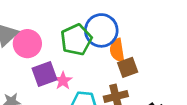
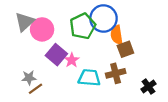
purple square: (45, 74) -> (56, 55), turned -30

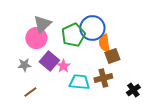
gray triangle: (24, 22) -> (42, 24), moved
gray star: (29, 78) -> (24, 65), moved

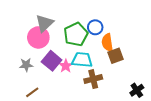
blue circle: (92, 28) -> (95, 27), size x0.6
brown cross: (103, 78) -> (93, 79), moved
cyan trapezoid: (79, 82) -> (82, 60), moved

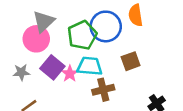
blue circle: (95, 27) -> (106, 26), size x1.6
orange semicircle: (107, 43) -> (136, 15), moved

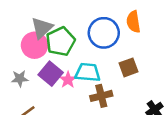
green pentagon: (82, 35) -> (60, 41), moved

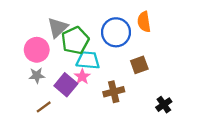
pink circle: (35, 45) -> (37, 50), moved
cyan trapezoid: (88, 72) -> (88, 60), moved
purple square: (51, 74) -> (66, 85), moved

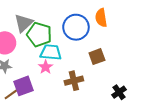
green pentagon: (75, 40) -> (39, 35), turned -30
purple square: (66, 85) -> (24, 86), moved, turned 30

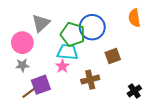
orange semicircle: (101, 18) -> (134, 18), moved
green pentagon: (39, 35) -> (73, 34), moved

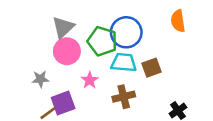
pink circle: (22, 43) -> (67, 51), moved
cyan trapezoid: (68, 52) -> (124, 63), moved

